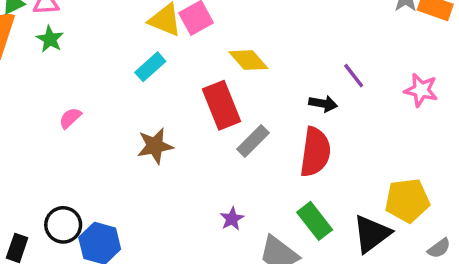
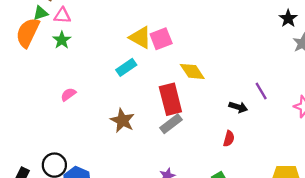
gray rectangle: (253, 141) -> (171, 124), moved
brown star: (155, 146) -> (122, 120), turned 30
red semicircle: (315, 152) -> (229, 139), size x0.5

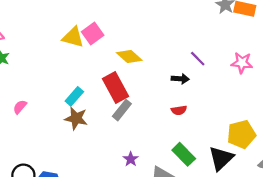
cyan rectangle: (126, 67) -> (74, 96), moved
red semicircle: (229, 139) -> (179, 110), turned 80

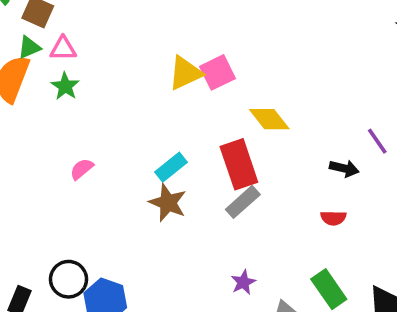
yellow triangle: (73, 37) -> (185, 73), turned -50

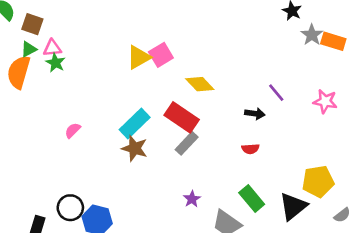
green star: (65, 86) -> (56, 63), moved
red rectangle: (239, 164) -> (182, 117), turned -32
cyan rectangle: (171, 167) -> (135, 123), size x1.4

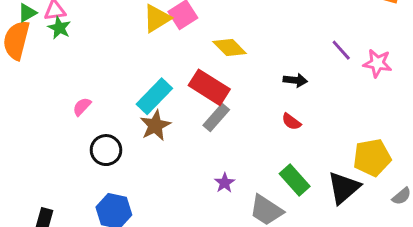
purple line: (276, 93) -> (341, 50), moved
brown star: (135, 148) -> (155, 125), turned 30
red semicircle: (250, 149) -> (291, 122), turned 42
black circle: (70, 208) -> (106, 150), moved

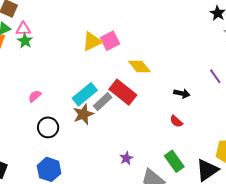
gray rectangle: (216, 118) -> (103, 102), moved

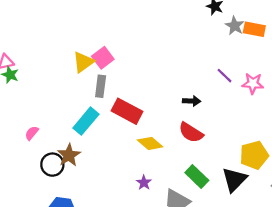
yellow diamond: (139, 66) -> (150, 143), moved
gray rectangle: (103, 102) -> (101, 86), moved, turned -30
brown star: (83, 114) -> (69, 155), moved
red semicircle: (176, 121) -> (191, 133), size x1.6

